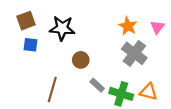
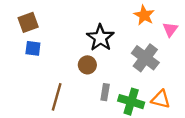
orange star: (128, 26) -> (144, 15), moved
black star: (62, 28) -> (100, 38), moved, turned 30
gray rectangle: (97, 85) -> (105, 92), turned 56

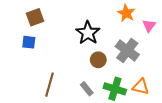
brown square: (28, 22) -> (35, 17), moved
brown circle: (87, 65) -> (98, 60), moved
gray rectangle: (105, 92) -> (87, 89), moved, turned -48

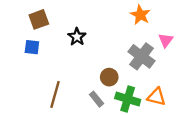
pink triangle: (149, 26) -> (166, 40), moved
black star: (88, 33) -> (77, 37), moved, size x0.7
brown circle: (98, 60) -> (109, 77), moved

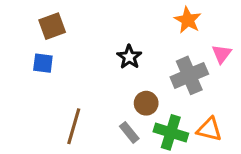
black star: (77, 37) -> (129, 57), moved
gray cross: (141, 56) -> (189, 75), turned 30

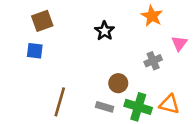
black star: (129, 57) -> (105, 31), moved
gray cross: (189, 75) -> (153, 61), size x0.6
gray rectangle: (129, 132) -> (105, 107), turned -35

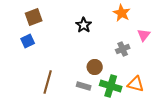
blue square: (35, 51) -> (28, 41), turned -32

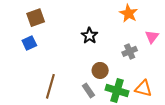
black star: (84, 25) -> (90, 36), moved
gray rectangle: (84, 86) -> (88, 91), turned 40

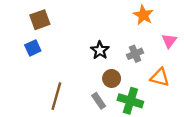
black star: (90, 36) -> (100, 50), moved
gray cross: (130, 51) -> (135, 54), moved
orange triangle: (143, 88) -> (160, 77), moved

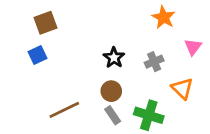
orange triangle: (160, 77) -> (182, 88), turned 30
brown circle: (112, 78) -> (111, 91), moved
brown line: (56, 96) -> (64, 110), turned 48

